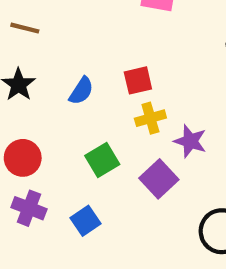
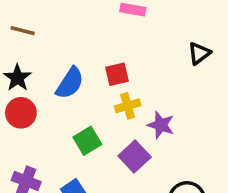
blue semicircle: (81, 91) -> (70, 83), size x1.4
red circle: (23, 158) -> (21, 113), moved

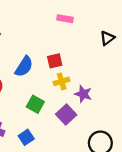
black triangle: (199, 53) -> (107, 38), moved
green square: (87, 141) -> (35, 104), turned -30

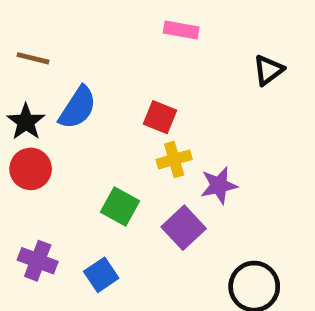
red square: (55, 61) -> (160, 117), turned 35
blue semicircle: (24, 67) -> (78, 108), moved
purple star: (83, 94) -> (219, 185), turned -30

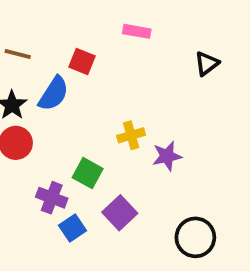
red square: (160, 117) -> (82, 62), moved
purple square: (184, 228) -> (120, 213), moved
purple cross: (38, 261) -> (52, 198), moved

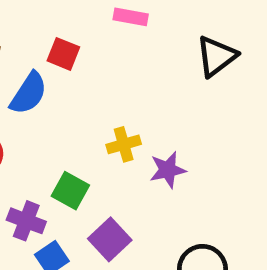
black triangle: (207, 63) -> (216, 56), size x1.4

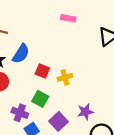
red square: (63, 54) -> (42, 71), moved
purple star: (168, 170) -> (85, 112), moved

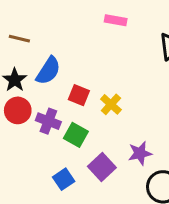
yellow cross: (65, 77) -> (111, 104), turned -32
purple cross: (20, 113) -> (48, 121), moved

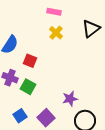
yellow cross: (111, 104) -> (56, 33), moved
purple square: (102, 167) -> (46, 118), moved

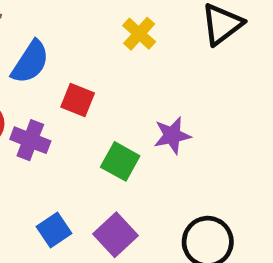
green square: (28, 87) -> (120, 161), moved
purple star: (70, 99) -> (172, 135), moved

